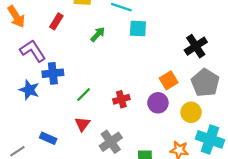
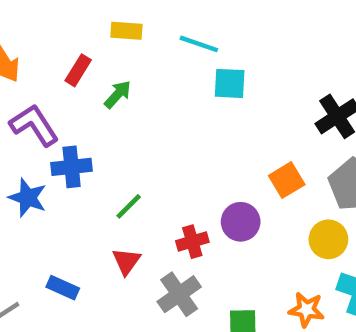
green arrow: (98, 34) -> (118, 94), moved
red cross: (121, 99) -> (192, 242), moved
purple circle: (158, 103) -> (241, 222), moved

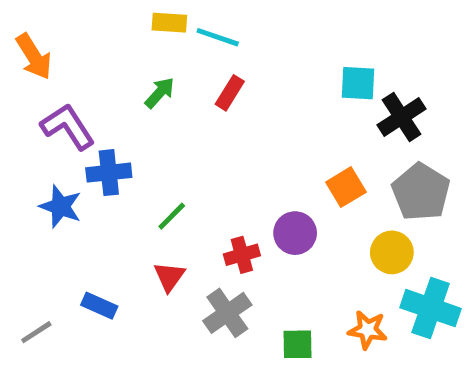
cyan line: (199, 44) -> (218, 37), moved
red rectangle: (78, 70) -> (230, 93), moved
cyan square: (230, 83) -> (358, 83), moved

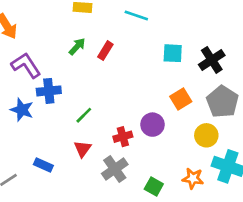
cyan line: (218, 37) -> (136, 16), moved
cyan square: (358, 83) -> (173, 53), moved
red rectangle: (230, 93) -> (105, 51), moved
green square: (298, 344) -> (154, 187), turned 30

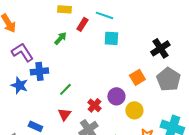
red rectangle: (105, 51) -> (82, 24), moved
cyan square: (173, 53) -> (111, 38), moved
yellow circle: (206, 135) -> (134, 110), moved
red cross: (123, 137) -> (94, 105), turned -32

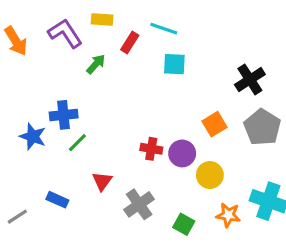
purple L-shape: (22, 52) -> (65, 33), moved
green line: (65, 89) -> (77, 143), moved
red cross: (94, 105) -> (151, 149), moved, turned -32

